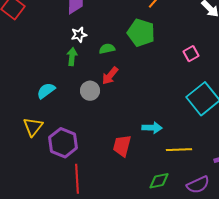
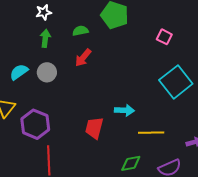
white star: (79, 35) -> (44, 12), moved
pink square: (191, 54) -> (164, 37), turned -35
gray circle: (90, 91) -> (47, 72), moved

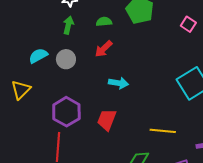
pink square: (164, 37) -> (188, 24), moved
cyan arrow: (124, 110) -> (118, 83), moved
purple hexagon: (35, 124) -> (66, 112), moved

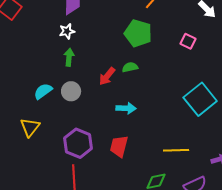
green semicircle: (104, 22) -> (130, 67), moved

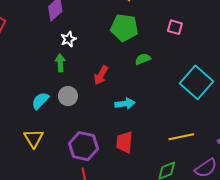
white star: (67, 31) -> (68, 39), moved
green semicircle: (130, 67) -> (143, 59), moved

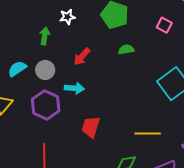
white star: (68, 39) -> (68, 17), moved
cyan arrow: (125, 104) -> (74, 88), moved
purple hexagon: (84, 146) -> (46, 105), moved

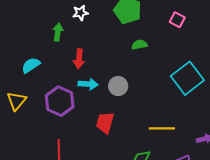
red arrow: (82, 57) -> (79, 59), moved, turned -36
gray circle: (45, 70) -> (118, 86), moved

